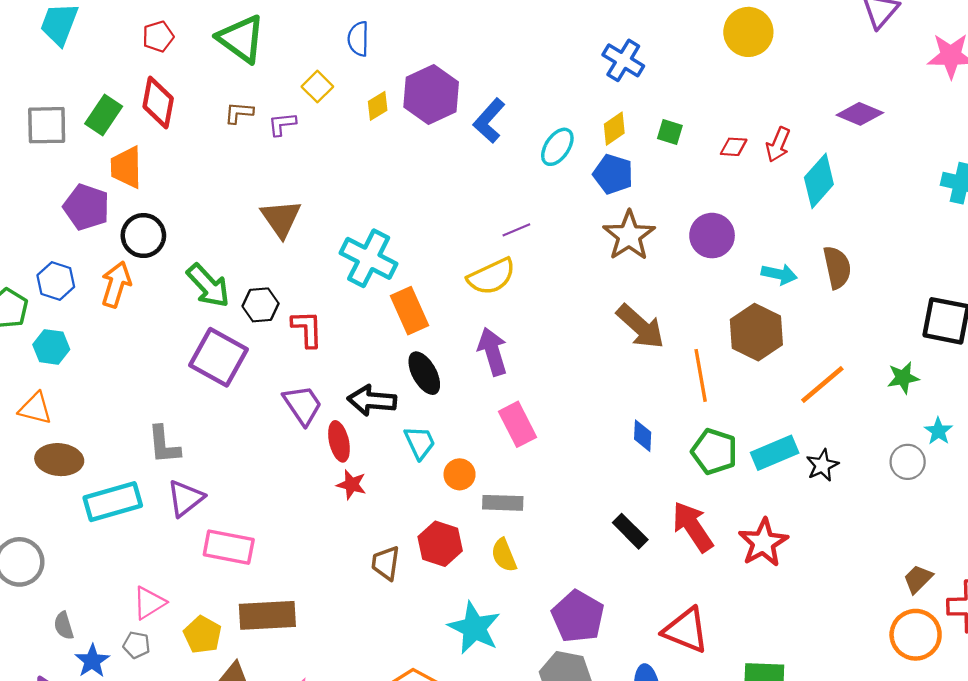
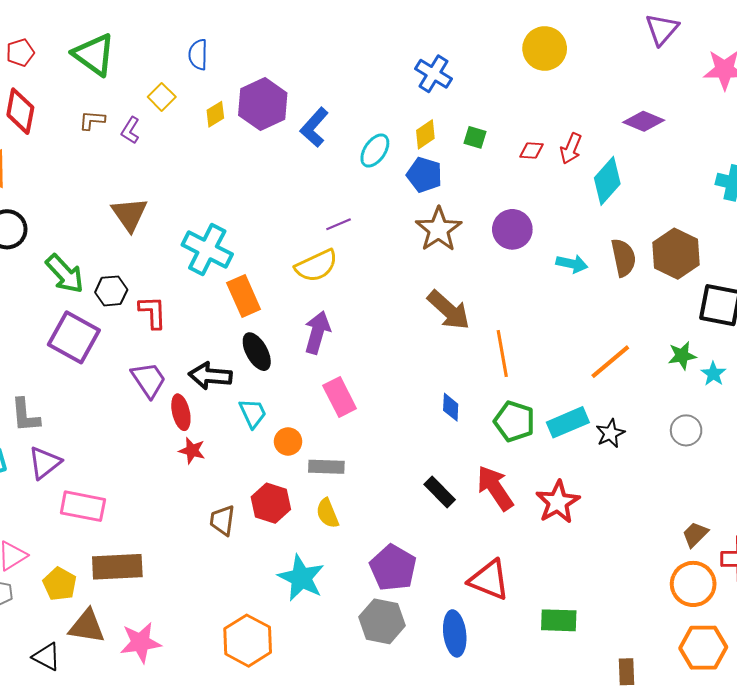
purple L-shape: (282, 124) -> (130, 130), turned -52
brown hexagon: (756, 332) -> (676, 254), moved
purple arrow: (493, 352) -> (317, 332), turned 33
cyan star: (938, 431) -> (713, 374), moved

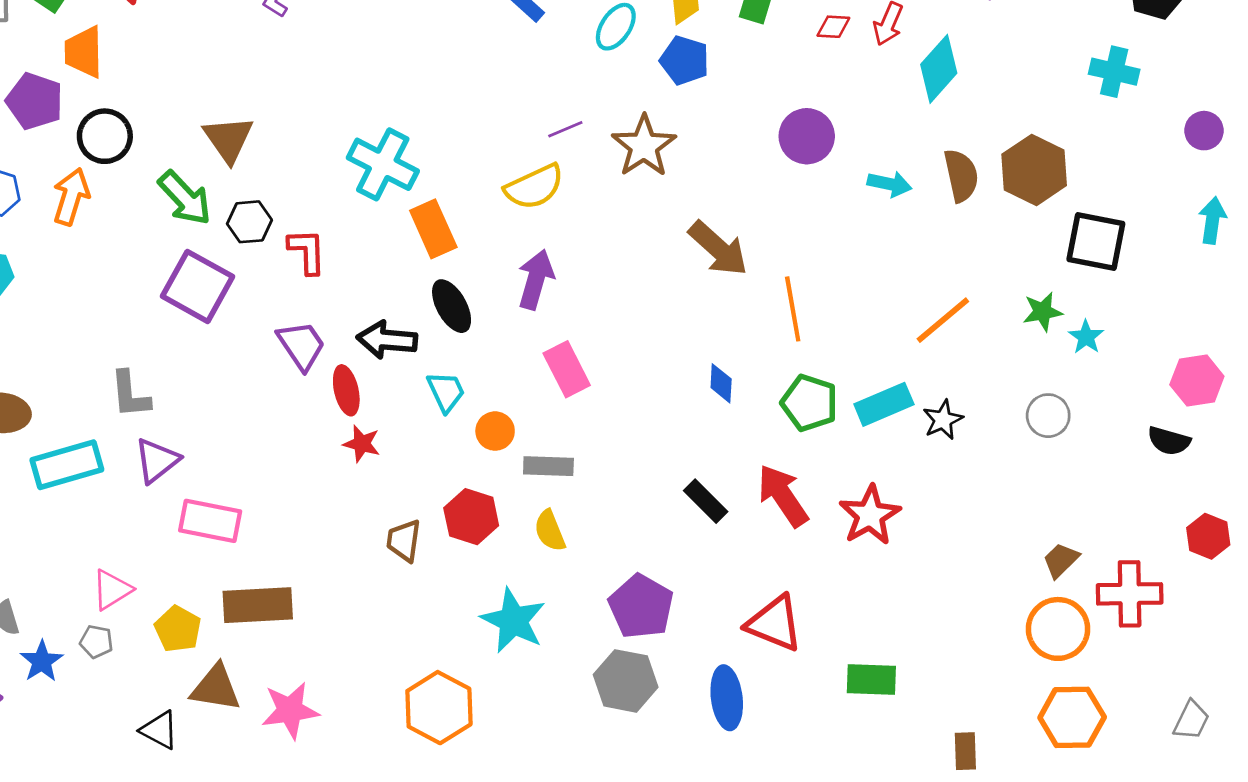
brown triangle: (129, 214) -> (228, 139), moved
brown star: (439, 229) -> (644, 146), moved

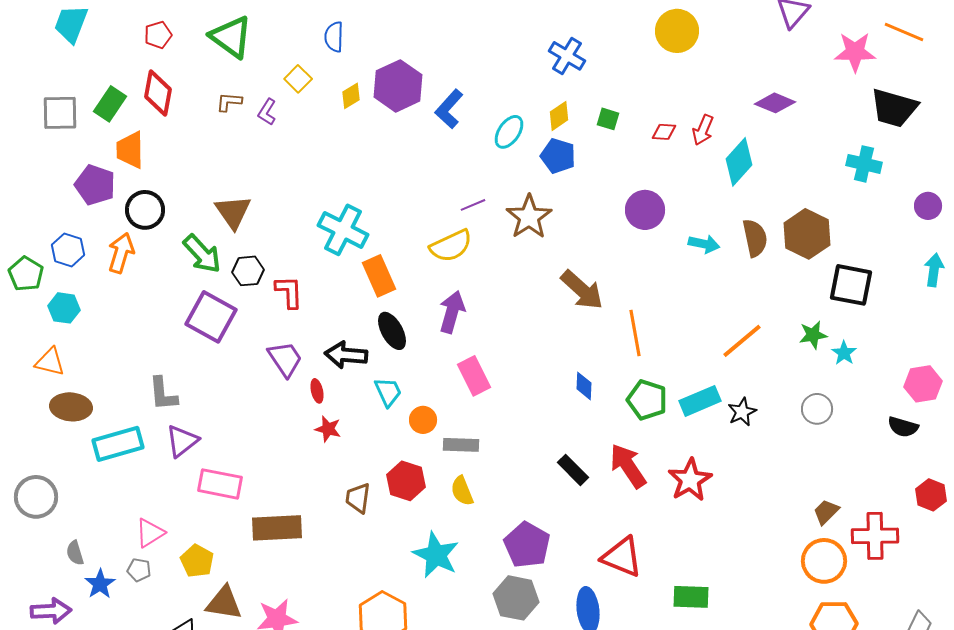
red ellipse: (346, 390) -> (317, 391), size x0.7
brown rectangle: (258, 605) -> (277, 528), moved

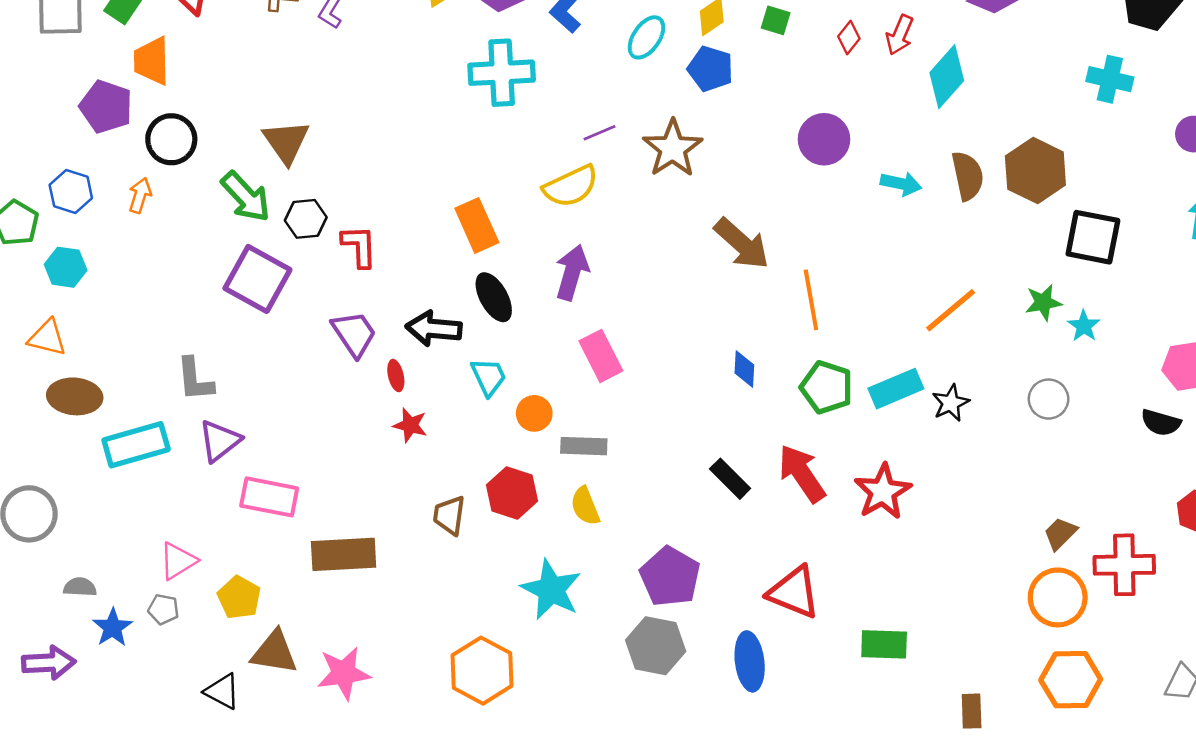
red diamond: (664, 132) -> (849, 37), turned -55
cyan cross: (343, 230) -> (502, 73), moved, turned -30
orange arrow: (121, 253) -> (140, 195), size x0.7
gray semicircle: (75, 553) -> (80, 587), turned 110

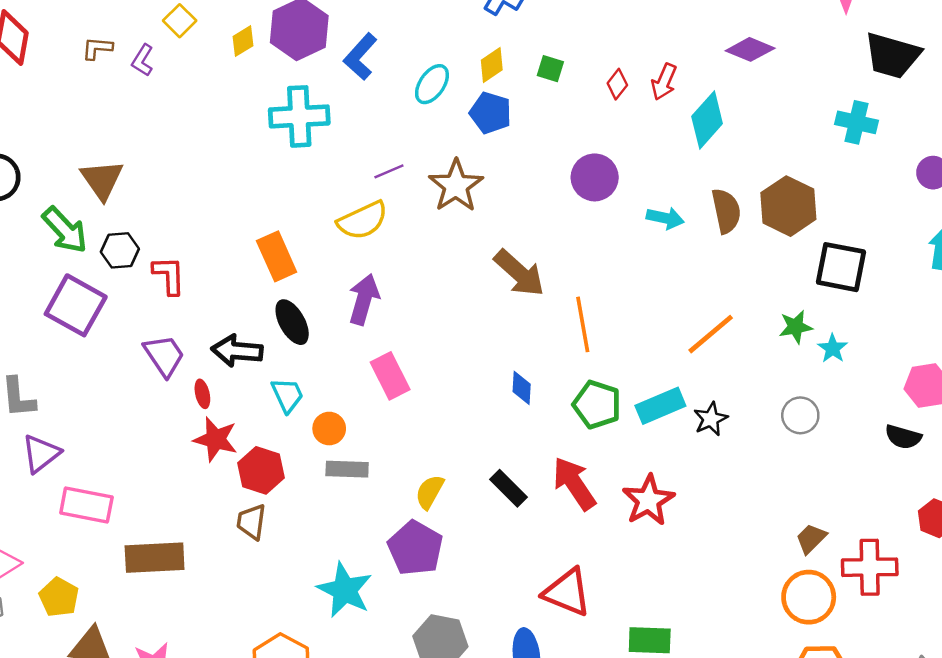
red star: (410, 425) -> (216, 439), size x1.4
gray rectangle: (584, 446) -> (347, 469), moved
red hexagon: (512, 493) -> (261, 470), moved
yellow semicircle: (585, 506) -> (430, 492), moved, turned 51
purple pentagon: (670, 577) -> (415, 548), moved

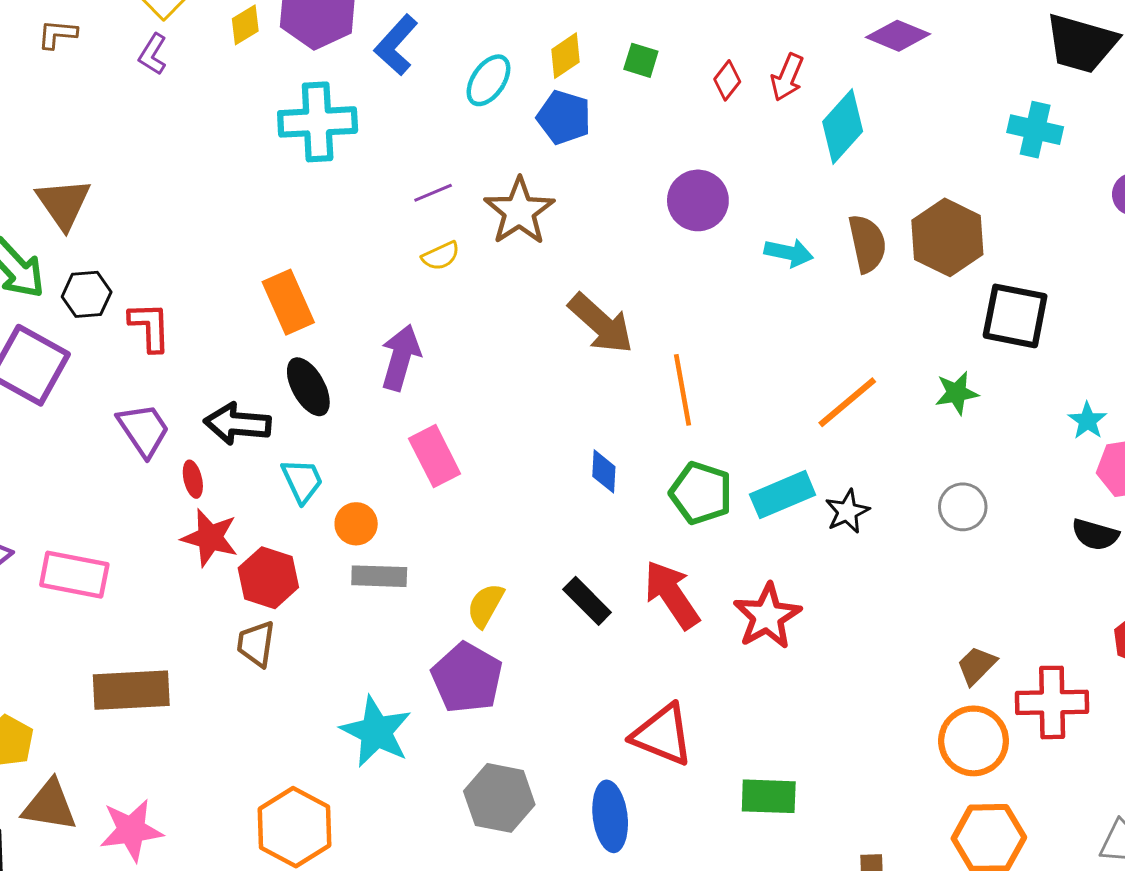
purple L-shape: (143, 60) -> (153, 54), moved
yellow semicircle: (363, 220) -> (441, 256), moved, size x0.6
cyan star: (833, 348) -> (1087, 421), moved
pink rectangle: (86, 505) -> (74, 575), moved

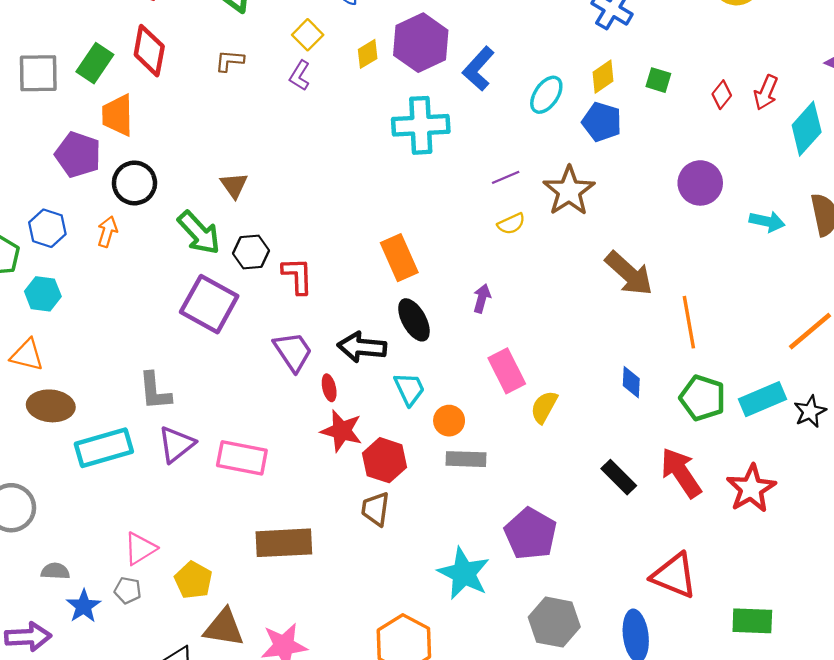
brown triangle: (63, 204) -> (234, 185), size x0.7
purple arrow: (401, 358) -> (482, 298), size x0.6
yellow semicircle: (485, 605) -> (544, 407), moved

